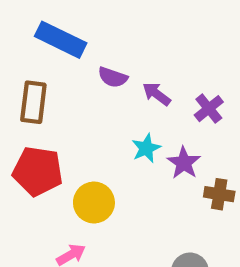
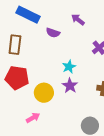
purple arrow: (157, 94) -> (78, 20), moved
purple star: (184, 163) -> (70, 86), moved

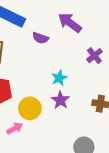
purple arrow: (78, 20) -> (70, 23), size x1.5
pink arrow: (33, 118) -> (15, 128), moved

